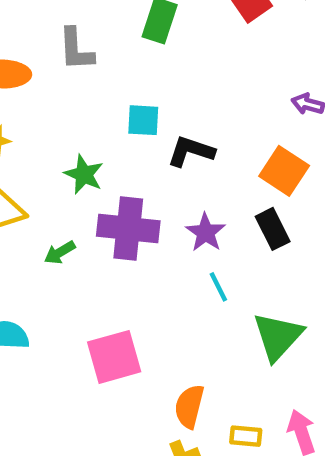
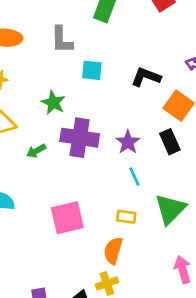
gray L-shape: (76, 49) -> (62, 40), moved
black L-shape: (191, 151) -> (146, 77), moved
yellow rectangle: (246, 436) -> (126, 217), moved

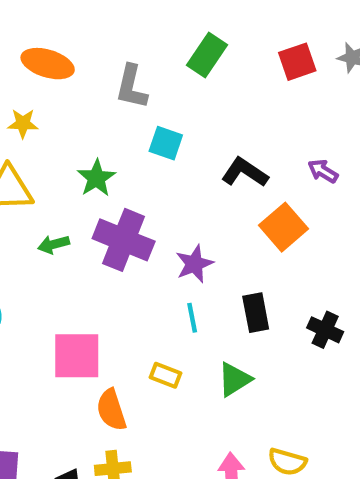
black rectangle: (170, 142) -> (256, 313), moved
green triangle: (170, 209) -> (234, 379), size x0.7
orange semicircle: (113, 250) -> (111, 410), moved, turned -48

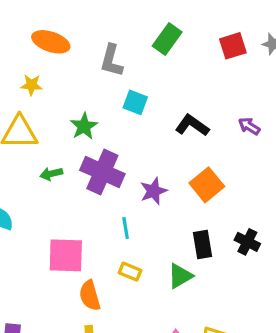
orange square: (283, 227) -> (207, 185), moved
black rectangle: (256, 313) -> (202, 245), moved
cyan line: (192, 318) -> (126, 228), moved

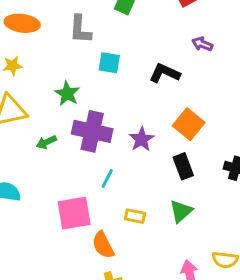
purple arrow: (249, 126) -> (202, 44), moved
cyan line: (126, 228) -> (107, 178), moved, turned 48
black rectangle: (202, 245) -> (183, 166), moved

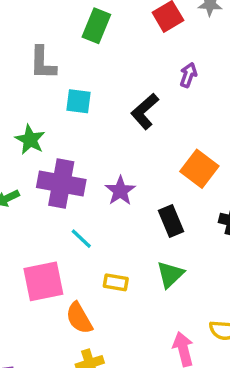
purple arrow: (202, 44) -> (188, 75), turned 90
black L-shape: (165, 73) -> (145, 111), turned -64
orange square: (189, 124) -> (199, 169), moved
cyan line: (107, 178) -> (81, 239), turned -72

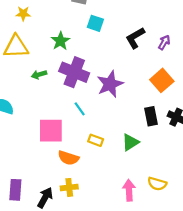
purple arrow: (188, 75) -> (164, 42), moved
purple star: (120, 191) -> (110, 84), size x1.4
black rectangle: (171, 221) -> (151, 116), moved
orange semicircle: (79, 318) -> (68, 158), turned -54

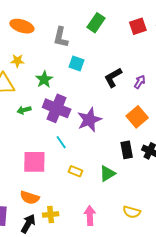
yellow star: (23, 14) -> (17, 61), moved
orange semicircle: (68, 158) -> (30, 198), moved
pink arrow: (129, 190) -> (90, 216), moved

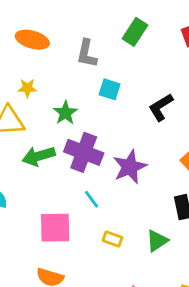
green arrow: (24, 110) -> (39, 156), size x1.6

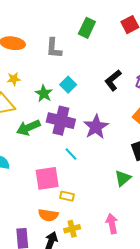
cyan square: (110, 89) -> (68, 85), moved, turned 35
yellow rectangle: (113, 239) -> (67, 196), moved

